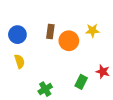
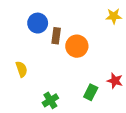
yellow star: (92, 30) -> (114, 16), moved
blue circle: (17, 35) -> (38, 23), moved

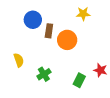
yellow star: (114, 16) -> (83, 14), moved
green cross: (50, 100) -> (44, 74), moved

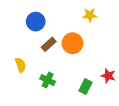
brown rectangle: (49, 31) -> (49, 44), moved, turned 40
green cross: (44, 74) -> (48, 80), turned -32

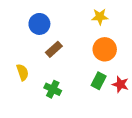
orange circle: (72, 43) -> (105, 49), moved
green rectangle: (85, 87) -> (99, 81), moved

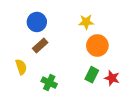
yellow star: (100, 17) -> (86, 22), moved
brown rectangle: (54, 49) -> (40, 46), moved

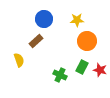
blue circle: (37, 22) -> (44, 19), moved
green cross: (49, 83) -> (60, 75), moved

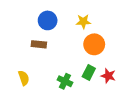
brown rectangle: (36, 41) -> (39, 44), turned 48
yellow semicircle: (19, 60) -> (24, 78), moved

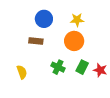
orange circle: (94, 44) -> (74, 41), moved
green cross: (65, 81) -> (58, 67), moved

